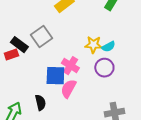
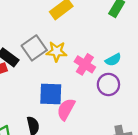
yellow star: (93, 45) -> (57, 51), moved
pink cross: (70, 66) -> (85, 64), moved

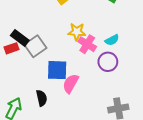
gray square: (34, 48) -> (35, 46), moved
yellow star: (57, 51) -> (77, 32), moved

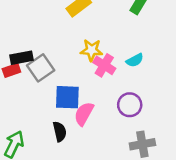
black rectangle: (20, 38) -> (22, 58), turned -48
purple circle: (108, 62) -> (130, 105), moved
black semicircle: (42, 98) -> (60, 132), moved

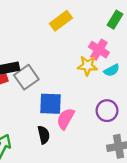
yellow star: (92, 50) -> (87, 66), moved
pink cross: (104, 65) -> (99, 50), moved

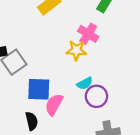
cyan semicircle: (112, 70) -> (85, 83), moved

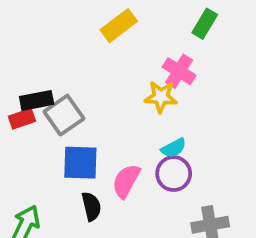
blue square: (39, 89) -> (80, 163), moved
purple circle: (96, 96) -> (174, 174), moved

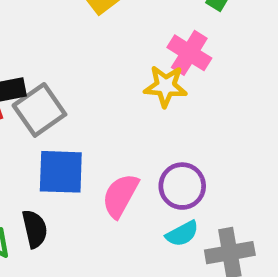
cyan semicircle: (174, 148) -> (182, 234), moved
black semicircle: (91, 206) -> (35, 229), moved

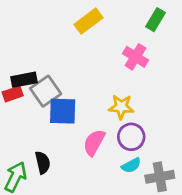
yellow star: (166, 86) -> (121, 107), moved
blue square: (61, 172) -> (63, 111), moved

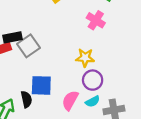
blue square: (63, 111) -> (41, 85), moved
pink semicircle: (94, 143) -> (70, 100), moved

